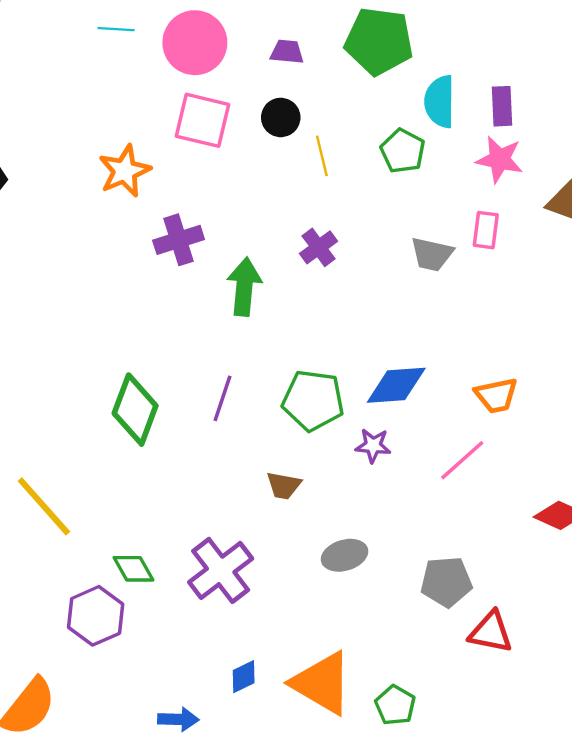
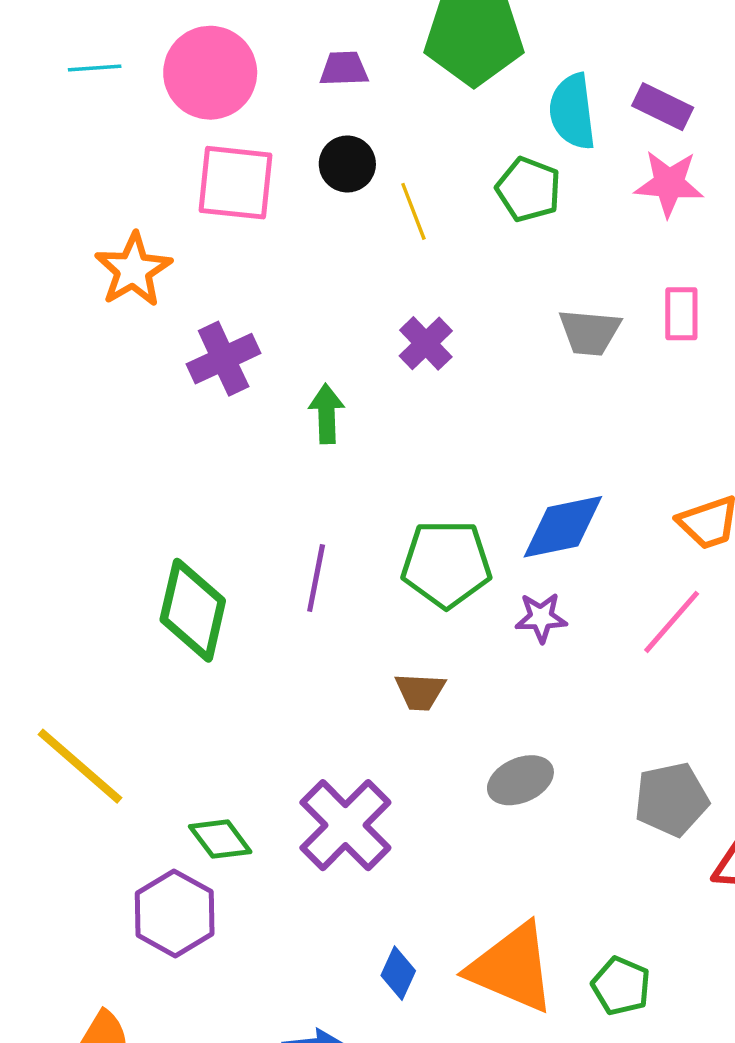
purple rectangle: (502, 106) -> (663, 107), turned -54
pink rectangle: (486, 230) -> (681, 314), moved
green arrow: (244, 287) -> (327, 414), size x0.7
blue diamond: (244, 677) -> (398, 973), turned -32

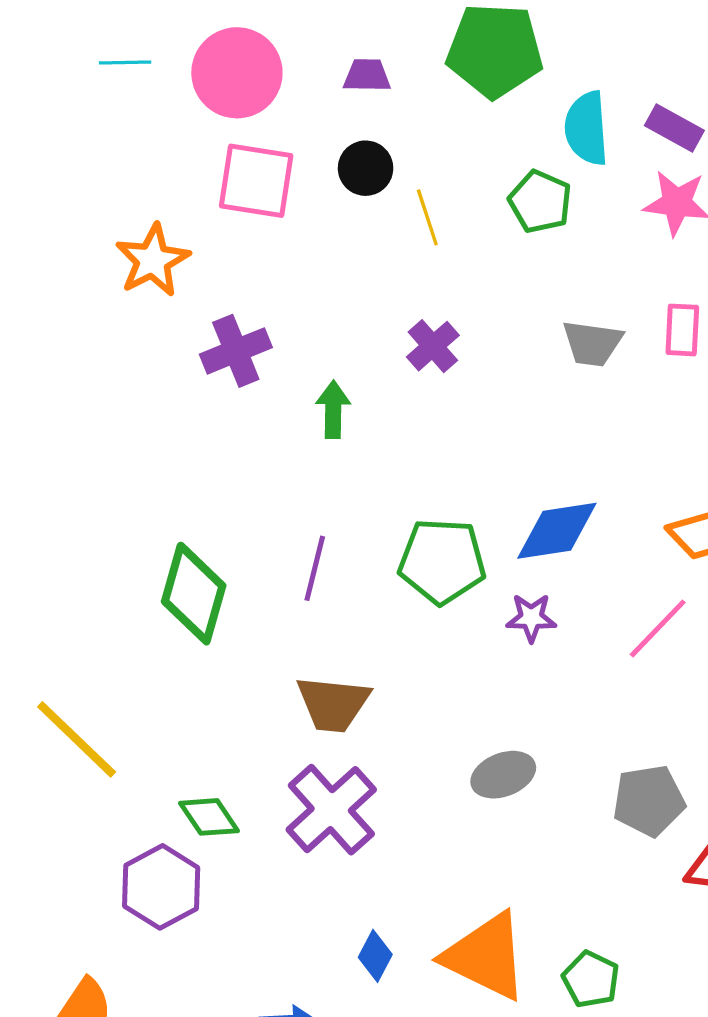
brown trapezoid: (420, 692) -> (333, 704), moved, size x1.5

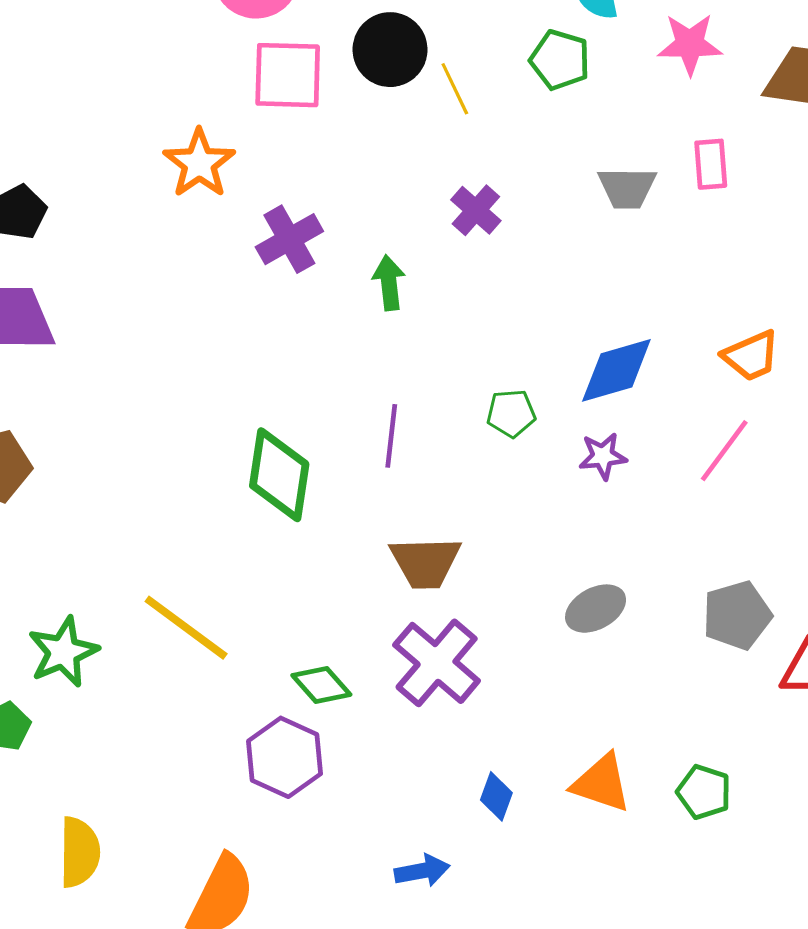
black circle: (366, 168) -> (390, 50), size x1.4
green pentagon: (442, 561) -> (511, 413), size x0.6
orange triangle: (486, 956) -> (601, 783), size x0.7

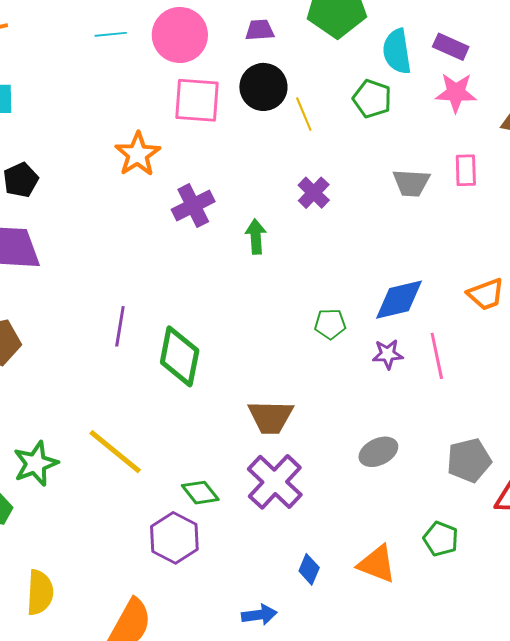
purple line: (391, 436) -> (120, 326), moved
pink line: (724, 451) -> (437, 356), moved, turned -51
green pentagon: (704, 792) -> (441, 539), moved

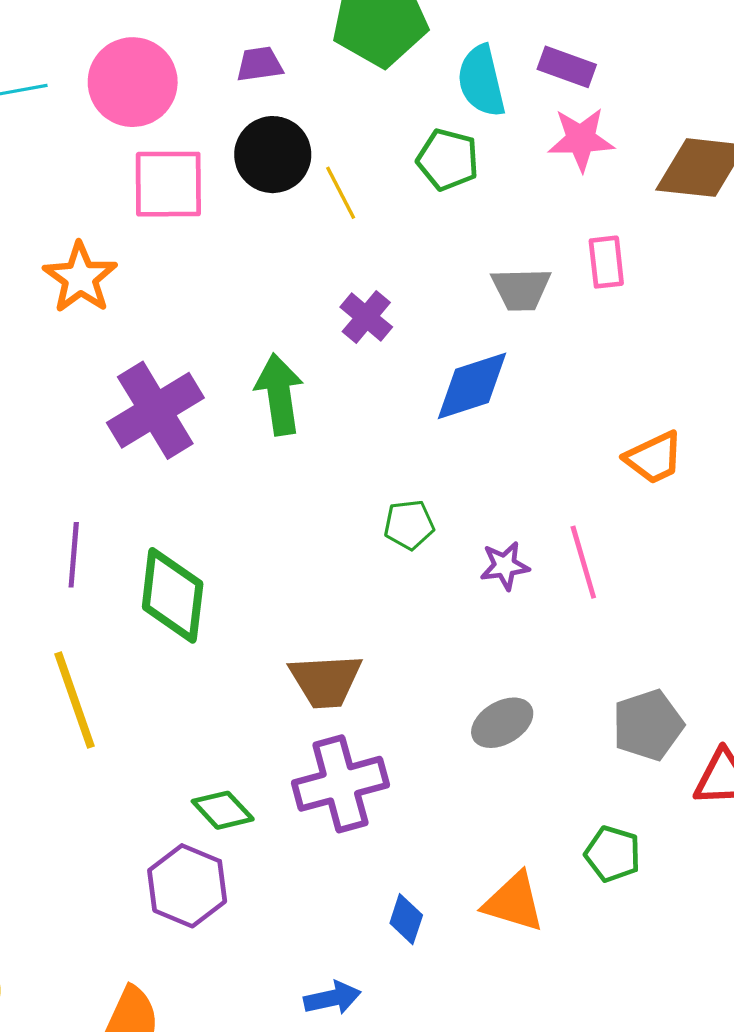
purple cross: (193, 206) -> (155, 410), moved, size x1.4
green arrow: (256, 237) -> (279, 394), size x1.4
blue diamond: (399, 300) -> (472, 386), moved
yellow line: (115, 452) -> (75, 700), moved, turned 36
purple cross: (275, 482) -> (340, 784), turned 36

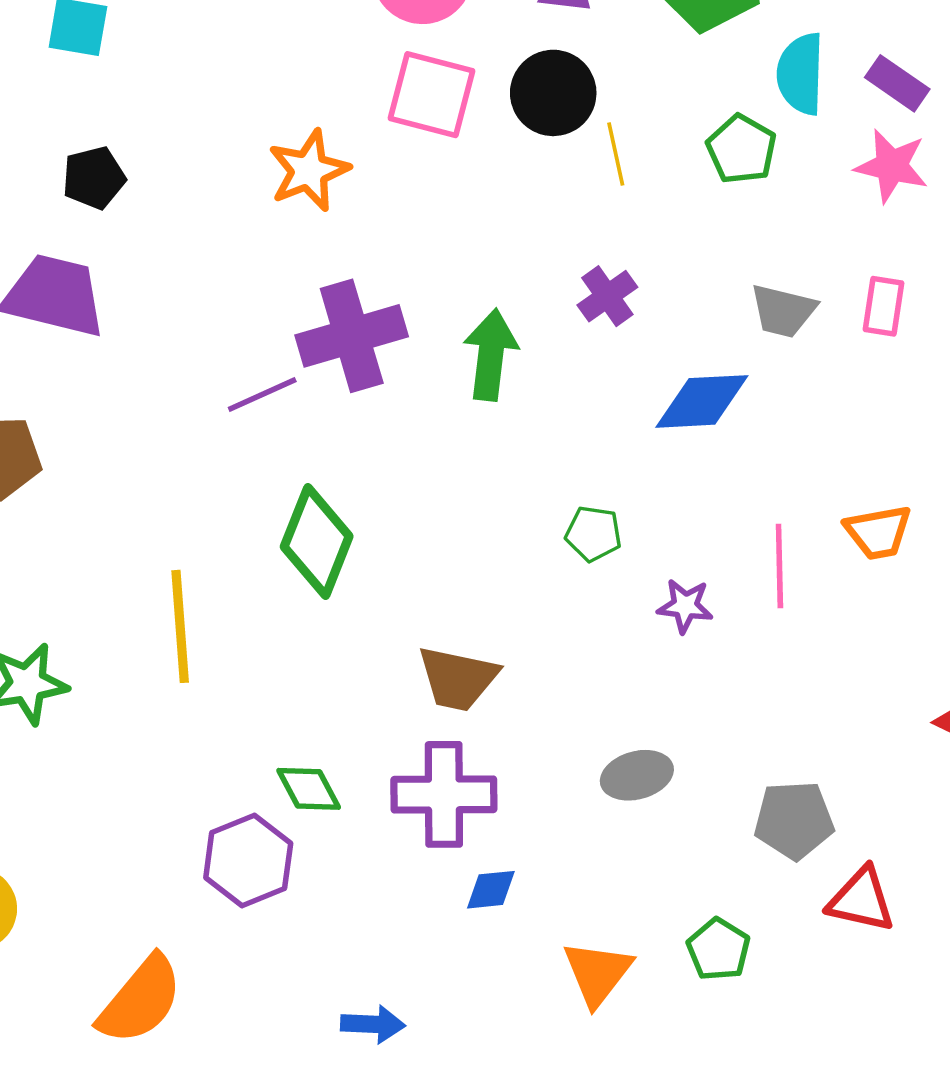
purple line: (74, 555) -> (262, 395), moved, turned 46
pink line: (583, 562) -> (779, 566), moved
orange triangle: (514, 902) -> (597, 973), turned 36
blue diamond: (406, 919) -> (491, 890), moved, turned 51

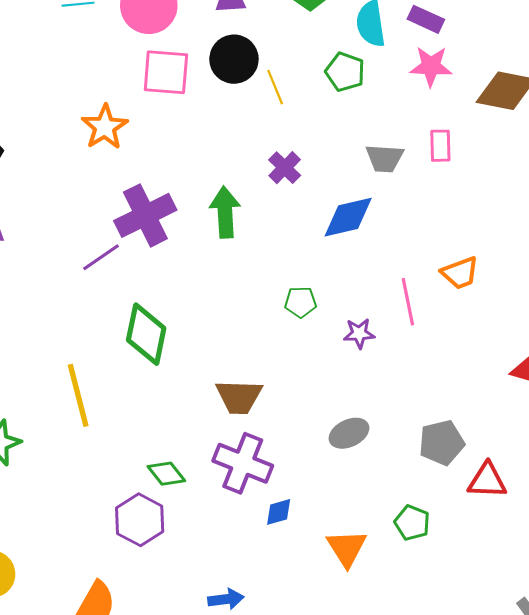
purple cross: (444, 794) -> (243, 463), turned 32

